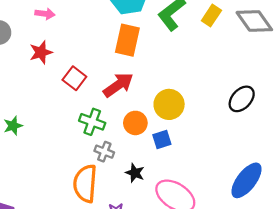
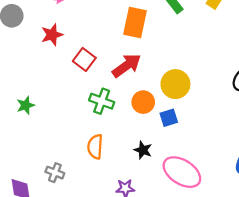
gray cross: (104, 152) -> (55, 173), moved
orange semicircle: (85, 184) -> (95, 147), moved, size x0.7

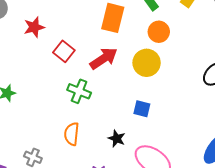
yellow circle: (175, 84) -> (147, 63), moved
orange circle: (143, 102) -> (159, 32), moved
blue square: (169, 118) -> (142, 109), turned 30

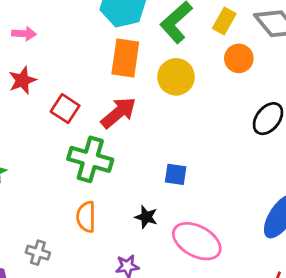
orange circle: (159, 32) -> (239, 58), moved
yellow circle: (147, 63) -> (176, 77), moved
green cross: (79, 91) -> (90, 159), size x1.4

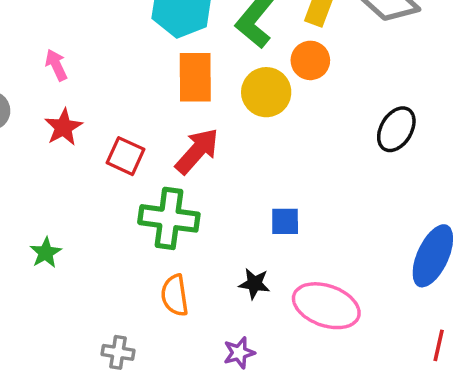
pink arrow: (24, 34) -> (56, 65), turned -110
orange circle: (239, 58) -> (310, 60), moved

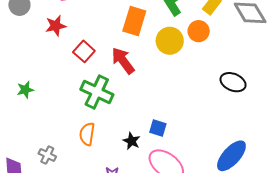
black ellipse: (396, 129) -> (233, 82), turned 65
red arrow: (197, 151) -> (123, 61), turned -96
blue square: (285, 221) -> (158, 128), moved

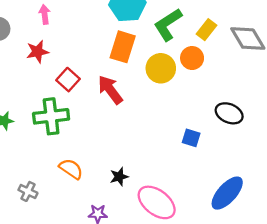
green cross: (97, 92) -> (51, 116), moved, turned -32
blue square: (158, 128) -> (191, 138), moved
orange semicircle: (87, 134) -> (71, 169), turned 115
black star: (132, 141) -> (119, 177), turned 30

